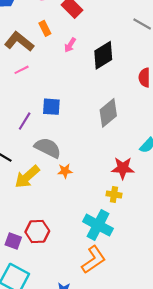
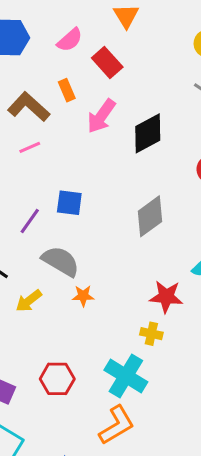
pink arrow: (70, 45) -> (101, 116), size x1.6
yellow arrow: (27, 177) -> (29, 301), size x0.7
red hexagon: (37, 231) -> (57, 379), moved

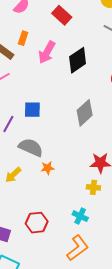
red rectangle: (107, 63) -> (62, 15), moved
orange rectangle: (67, 90) -> (23, 38), turned 48
cyan cross: (126, 376) -> (80, 216), size x0.6

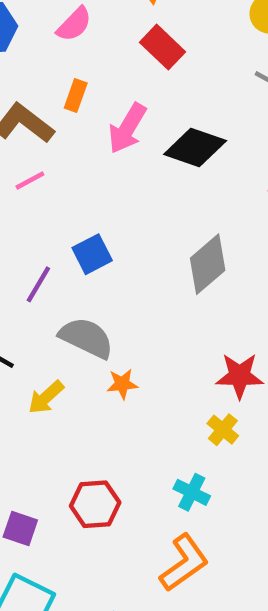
black diamond: (78, 60) -> (195, 147), turned 52
blue square: (32, 110) -> (92, 254), turned -30
yellow cross: (93, 187) -> (223, 430), turned 32

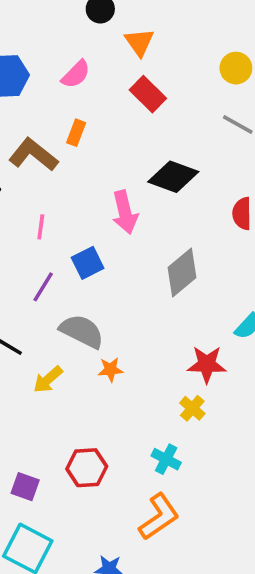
pink arrow: (127, 128) -> (125, 212), moved, turned -45
pink line: (30, 181) -> (41, 227), moved, turned -55

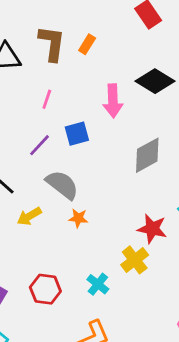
orange rectangle: (76, 133) -> (87, 44), moved
brown L-shape: (33, 155) -> (52, 43), turned 48
yellow cross: (192, 408) -> (135, 260), size x1.4
cyan cross: (166, 459) -> (98, 284), moved

